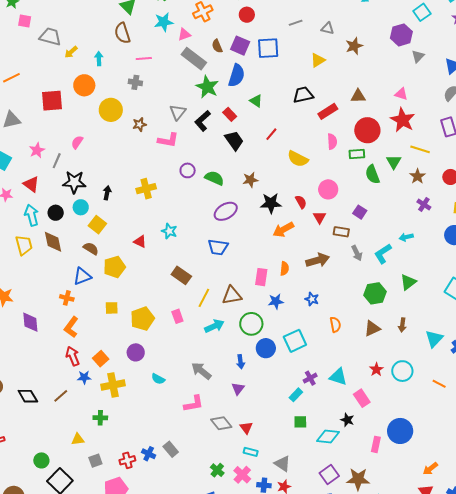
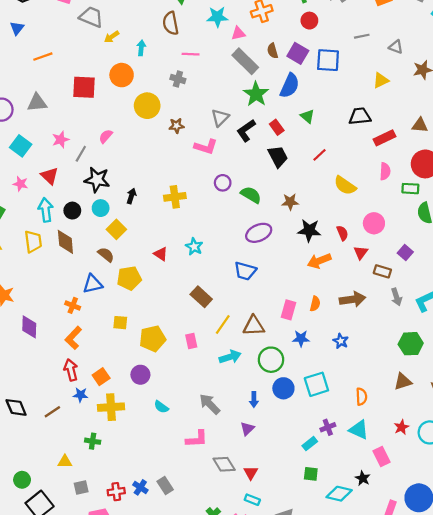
orange semicircle: (335, 325) -> (361, 397), moved

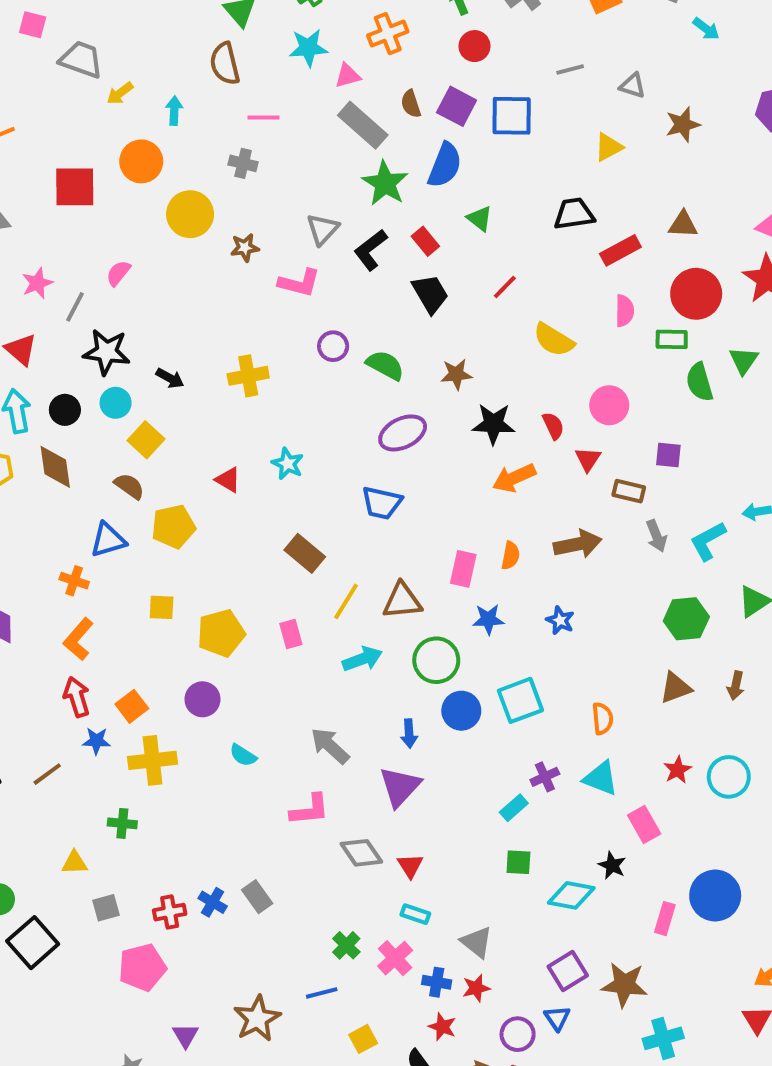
black arrow: (131, 196) -> (170, 378), turned 104
purple square: (405, 252) -> (668, 455), turned -32
purple triangle: (247, 429) -> (400, 787), size x1.6

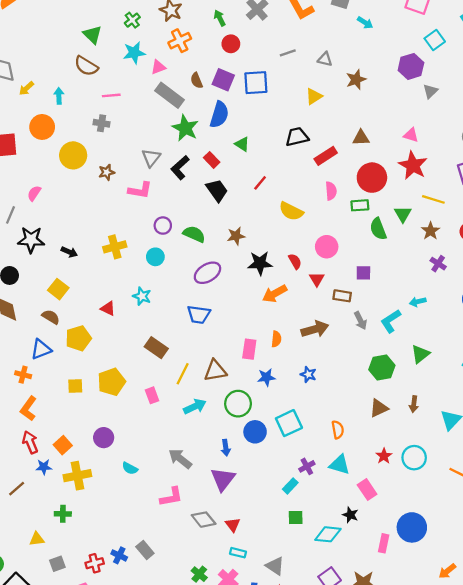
brown semicircle: (225, 64) -> (86, 66), turned -40
cyan circle: (116, 403) -> (155, 257), moved
yellow pentagon: (221, 633) -> (111, 382), moved

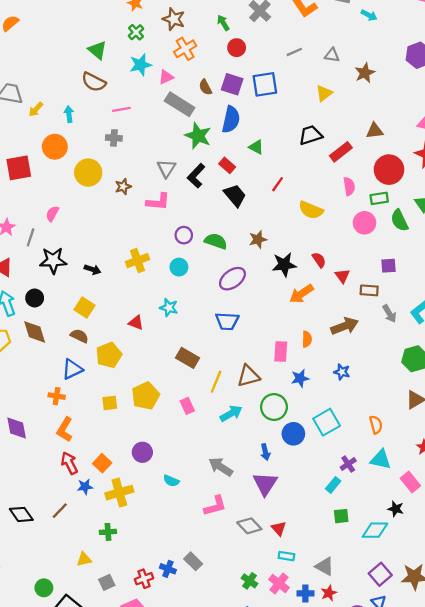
pink circle: (327, 247) -> (364, 223), moved

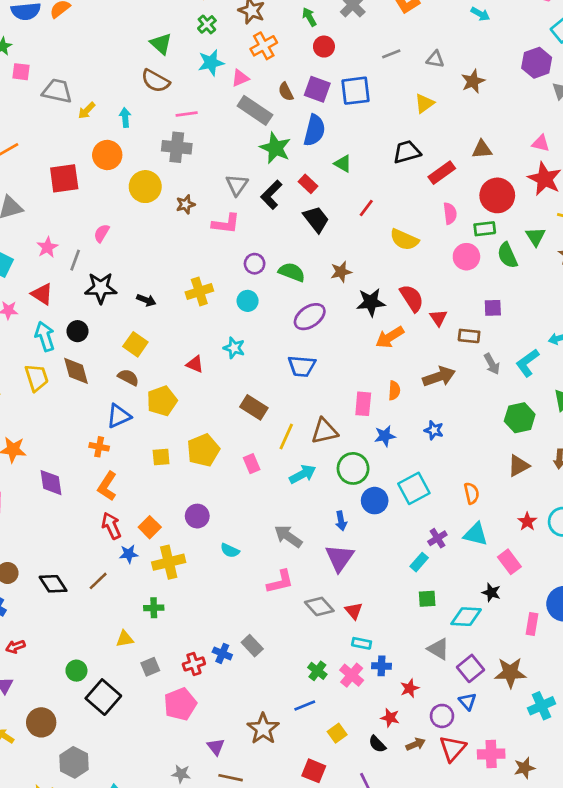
gray cross: (114, 138) -> (177, 147), size x1.5
red semicircle: (319, 260) -> (412, 298), size x1.5
gray triangle: (325, 566) -> (438, 649), moved
blue cross: (305, 593) -> (381, 666), moved

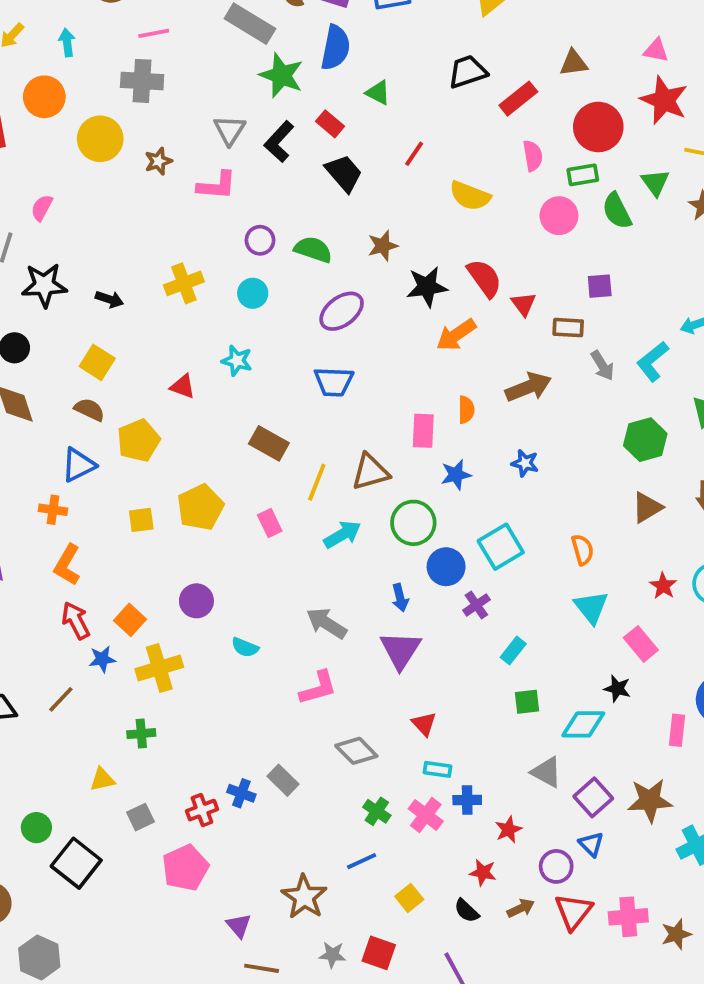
cyan triangle: (476, 534) -> (591, 607), turned 40
purple cross: (437, 538) -> (476, 605), moved
gray diamond: (319, 606) -> (356, 751), moved
gray star: (181, 774) -> (332, 955), moved

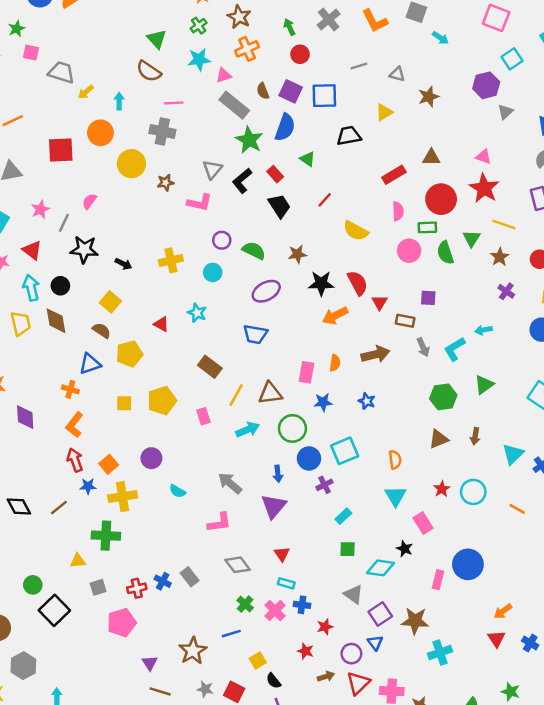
black trapezoid: (468, 72) -> (349, 136), moved
green cross: (141, 734) -> (106, 536), size x1.6
black semicircle: (467, 911) -> (274, 681), moved

